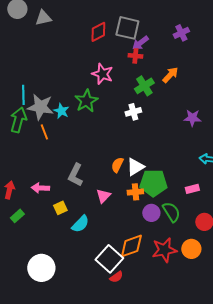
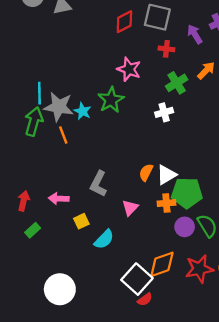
purple arrow: (140, 43) -> (195, 34), moved, turned 96

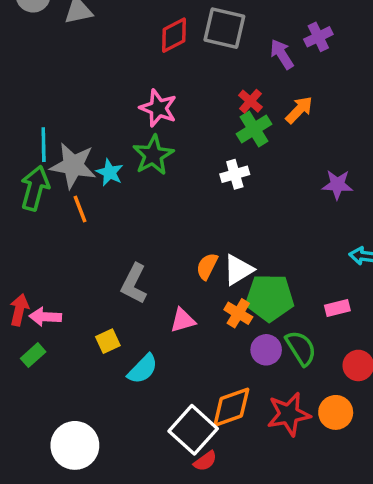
red cross: (166, 49) -> (250, 101), moved, turned 35
pink star: (129, 69) -> (158, 108), moved
pink arrow: (59, 199) -> (45, 317), moved
orange cross: (166, 203) -> (238, 313), turned 36
pink triangle: (130, 208) -> (183, 320), turned 30

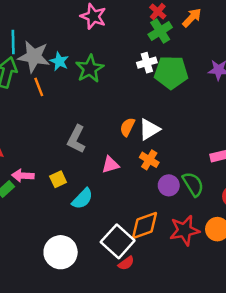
green star: (153, 155) -> (90, 69), moved
green pentagon: (270, 298) -> (171, 72), moved
pink arrow: (45, 317) -> (23, 176), moved
white circle: (75, 445) -> (61, 252), moved

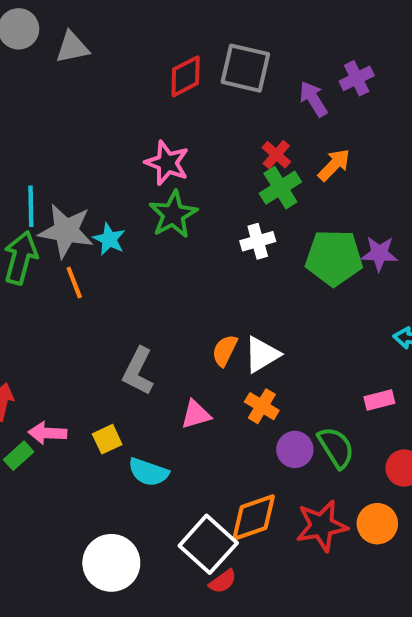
green star: (90, 69) -> (173, 214), moved
green pentagon: (171, 72) -> (334, 258), moved
cyan semicircle: (82, 199) -> (148, 472), turned 65

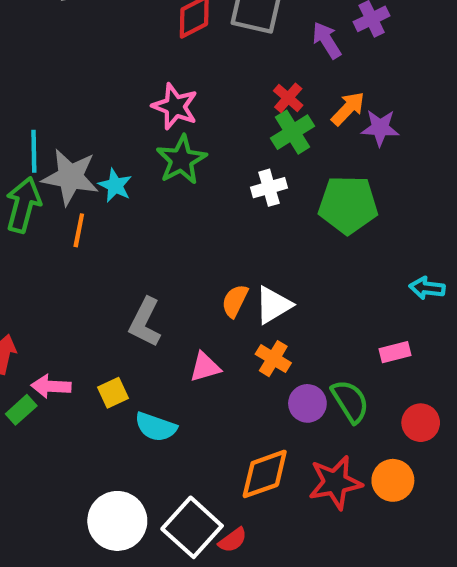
purple star: (379, 254) -> (380, 128), moved
orange line: (74, 282) -> (79, 230), turned 32
white square: (208, 544) -> (192, 527), moved

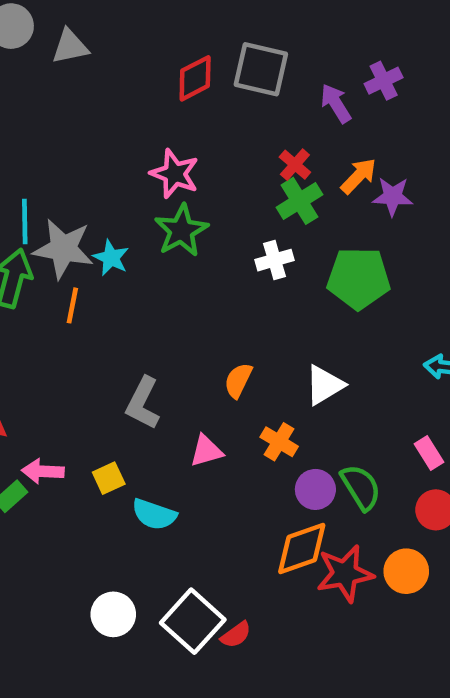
white triangle: (273, 305) -> (324, 385), moved
pink rectangle: (395, 352) -> (429, 453), moved, turned 72
orange diamond: (265, 474) -> (302, 548), moved
white circle: (117, 521) -> (113, 614), size x0.7

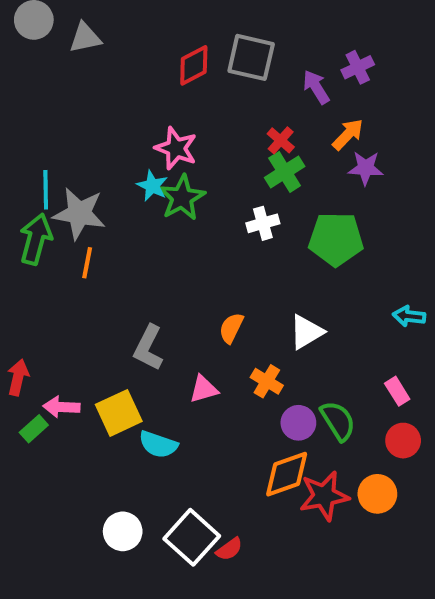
orange arrow: (359, 176) -> (348, 134), moved
cyan star: (111, 258) -> (152, 186), moved
yellow square: (109, 478) -> (119, 413), size x1.6

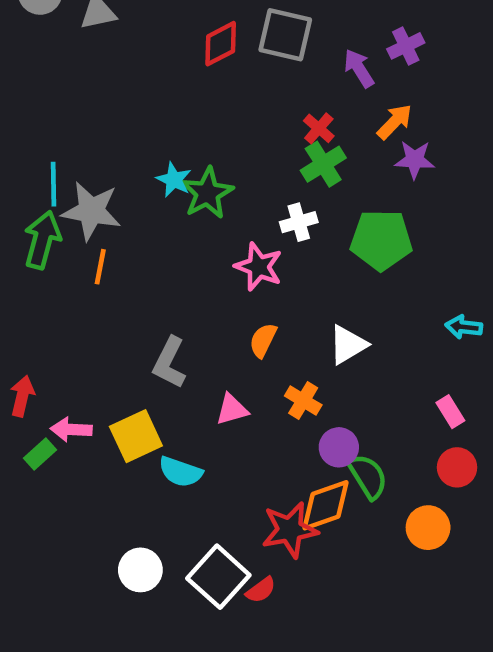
pink star: (176, 148) -> (259, 267), moved
green semicircle: (338, 421) -> (368, 476), moved
red star: (324, 496) -> (290, 530), moved

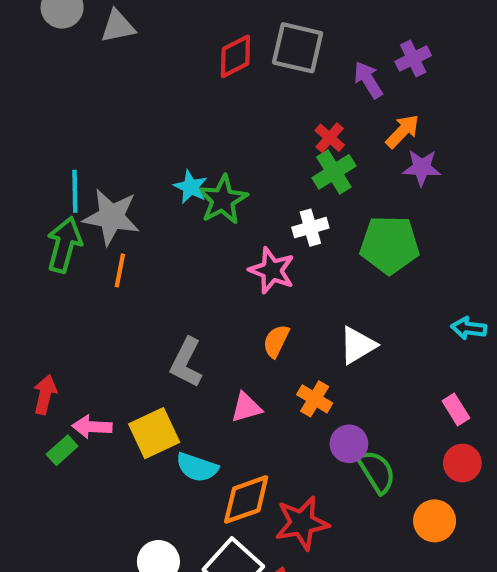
orange diamond: (325, 505) -> (246, 499), moved

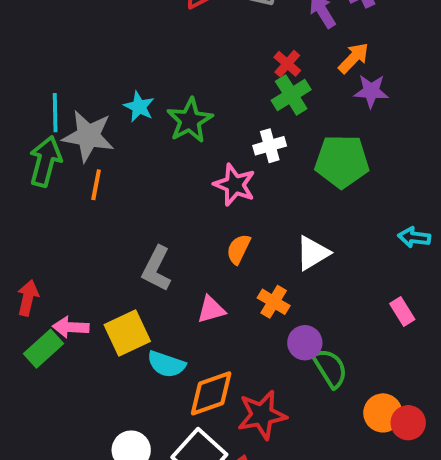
cyan star: (191, 187) -> (139, 107), moved
green rectangle: (62, 450) -> (43, 349), size x1.4
red circle: (462, 463) -> (408, 423), moved

